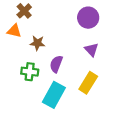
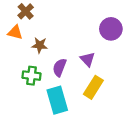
purple circle: (88, 18) -> (111, 29), moved
purple triangle: (91, 50) -> (88, 59), moved
cyan rectangle: (54, 95) -> (57, 100), turned -45

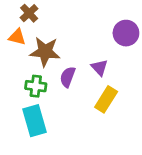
brown star: (40, 45) -> (45, 52), size x1.6
cyan rectangle: (57, 100) -> (34, 121), moved

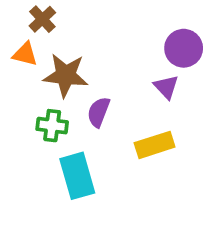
purple triangle: (99, 68) -> (166, 87), moved
yellow rectangle: (106, 99) -> (155, 145), turned 40
cyan rectangle: (34, 121) -> (77, 176), moved

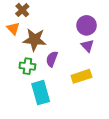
purple circle: (184, 48) -> (87, 25), moved
orange triangle: (25, 54) -> (13, 28), turned 32

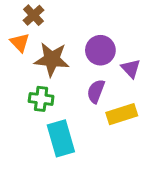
purple circle: (87, 25) -> (100, 50), moved
purple semicircle: (52, 59) -> (96, 91), moved

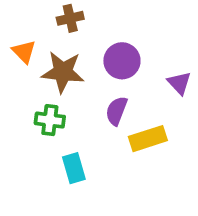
brown cross: (33, 15) -> (70, 18), moved, turned 30
purple triangle: (131, 68) -> (179, 83), moved
cyan rectangle: (61, 138) -> (74, 168), size x0.7

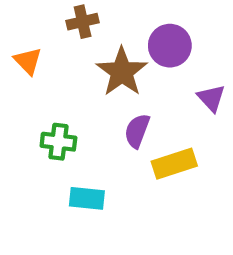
purple circle: (122, 61) -> (170, 46), moved
brown star: (63, 72) -> (122, 72), moved, turned 30
cyan rectangle: (74, 168) -> (87, 198), turned -68

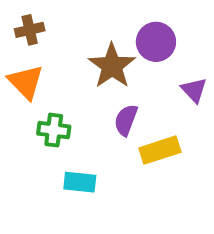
brown cross: (83, 22) -> (30, 30), moved
orange triangle: (28, 61) -> (26, 82), moved, size x1.4

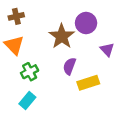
green cross: (54, 130) -> (30, 72), turned -35
cyan rectangle: (80, 182) -> (27, 100), moved, turned -56

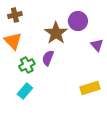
purple semicircle: (69, 66) -> (48, 58), moved
yellow rectangle: (88, 83) -> (90, 88), moved

